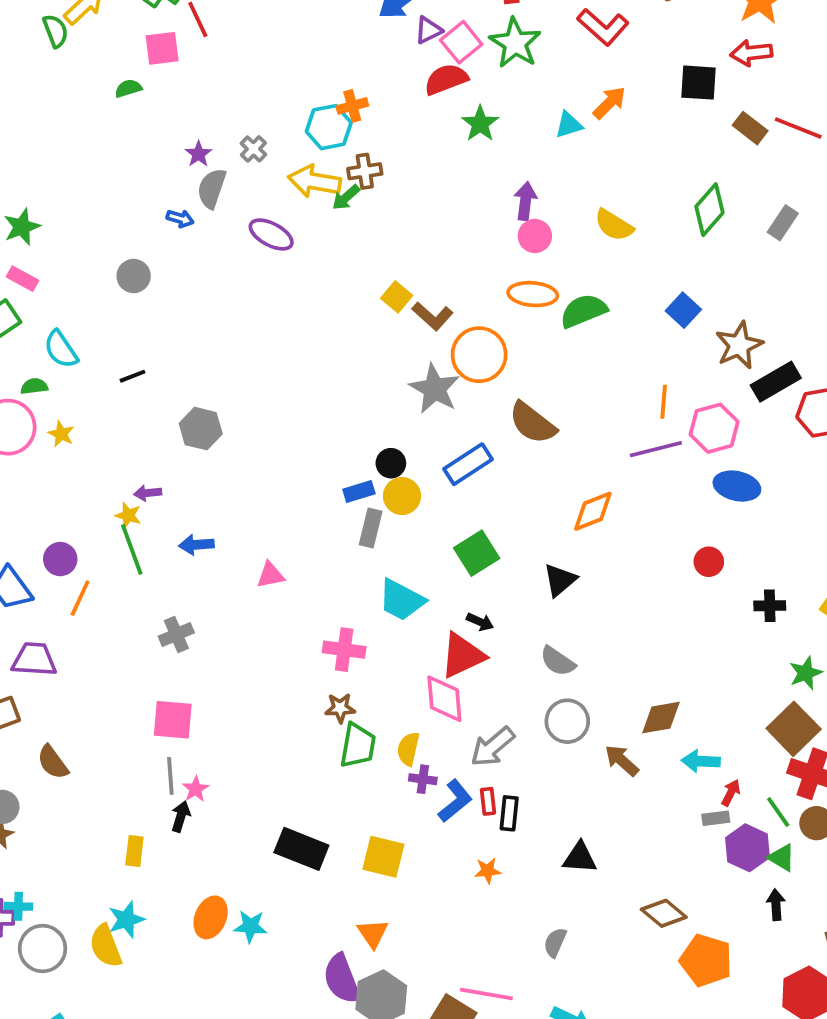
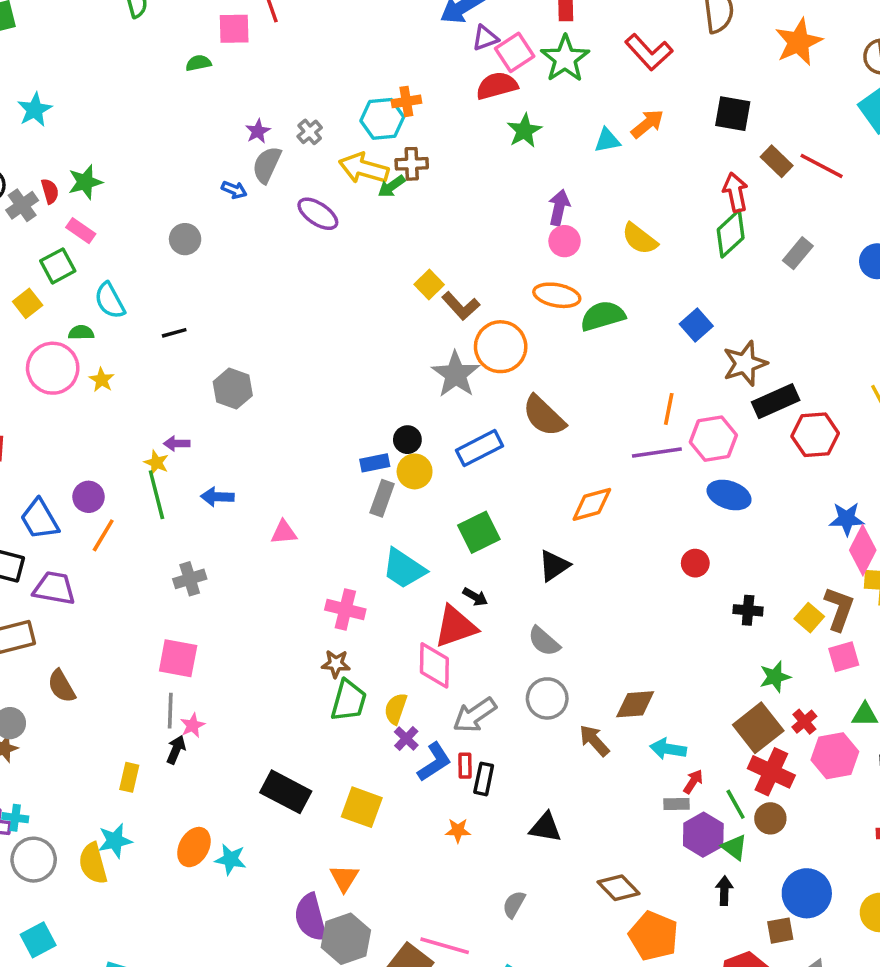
red arrow: (751, 53) -> (735, 192), moved, turned 78
purple cross: (423, 779) -> (406, 739), turned 30

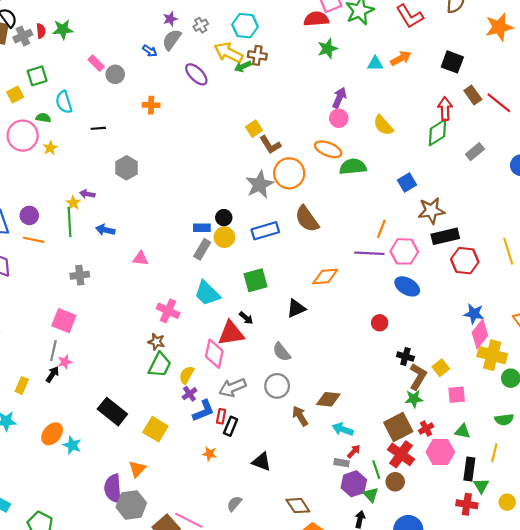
orange cross: (406, 101) -> (151, 105), moved
pink rectangle: (81, 231) -> (96, 63), moved
orange line: (103, 535) -> (34, 240), turned 60
brown L-shape: (839, 609) -> (418, 377), moved

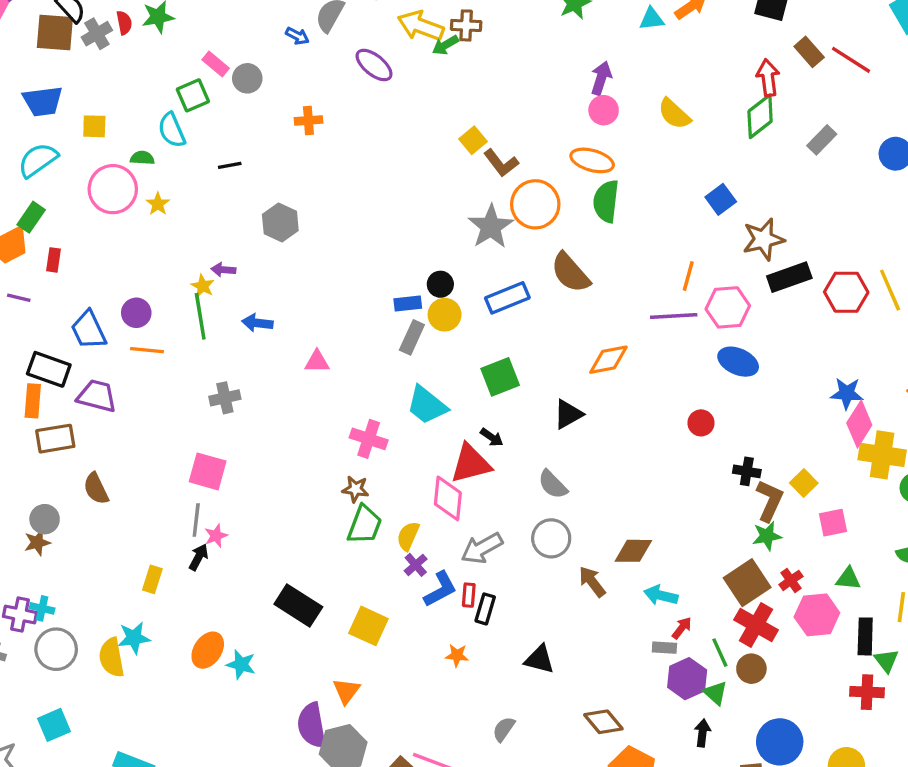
green square: (37, 76) -> (193, 95), moved
yellow square: (15, 95) -> (94, 126), turned 35
green semicircle: (353, 167) -> (606, 201), moved, turned -72
red hexagon: (465, 261) -> (846, 292), moved

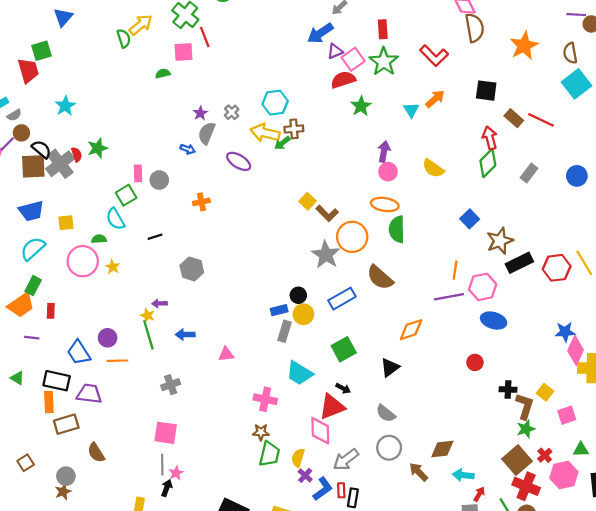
cyan triangle: (652, 19) -> (411, 110), turned -49
gray cross: (97, 34) -> (60, 164), size x1.5
pink rectangle: (216, 64) -> (138, 173), turned 56

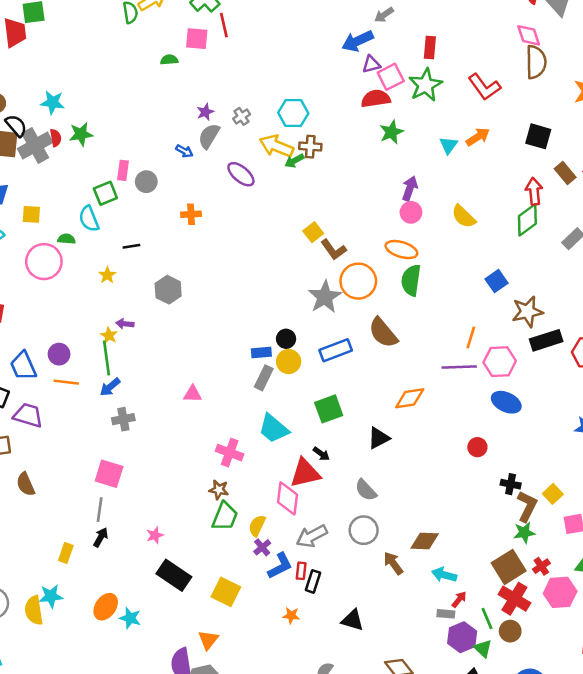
cyan star: (65, 106) -> (53, 102), moved, turned 30
yellow star: (113, 267) -> (107, 275), moved
blue arrow: (185, 335) -> (110, 387), moved, turned -48
pink star: (176, 473) -> (155, 535), moved

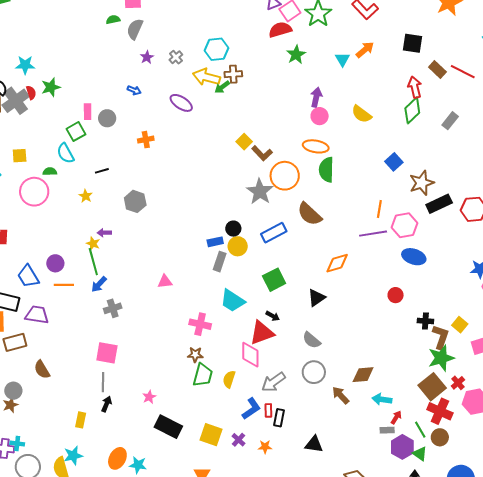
gray semicircle: (209, 136) -> (135, 29), moved
green star: (524, 533) -> (441, 358), size x1.5
purple cross: (262, 547) -> (238, 440), moved

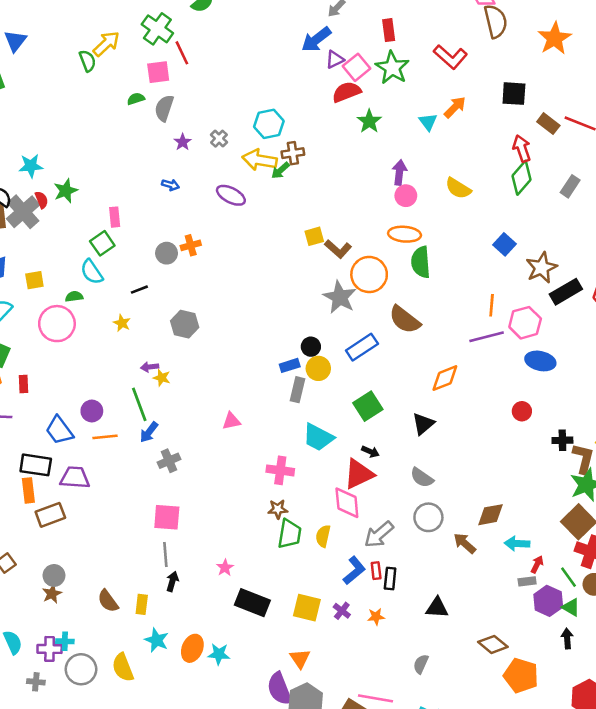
gray circle: (107, 118) -> (167, 253), moved
yellow square: (244, 142) -> (314, 236), turned 35
yellow star: (93, 244) -> (162, 378), moved
brown semicircle: (42, 370) -> (108, 601), moved
cyan star: (73, 456) -> (157, 640), moved, turned -30

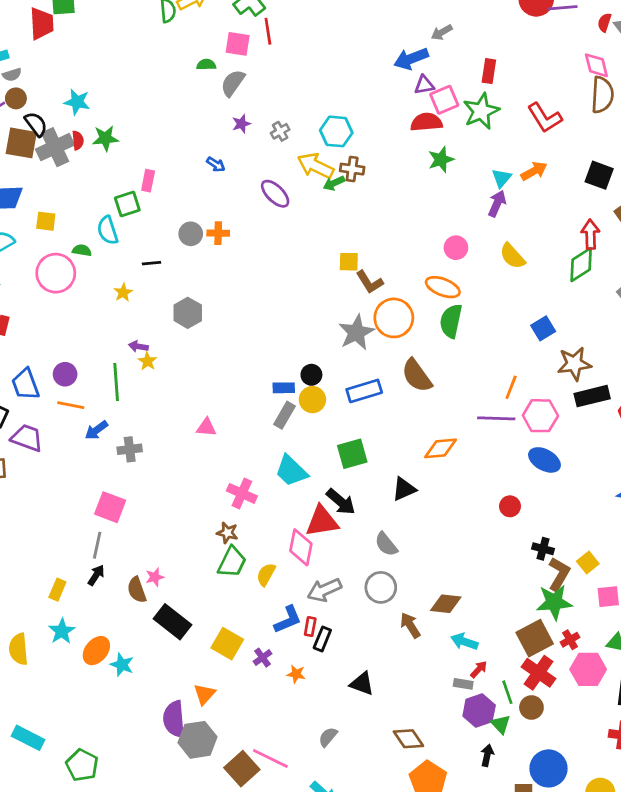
purple arrow: (399, 172) -> (497, 204), moved
blue arrow: (149, 432) -> (96, 430), moved
black arrow: (370, 452) -> (341, 502), size x1.6
brown semicircle: (108, 601) -> (137, 590), moved

